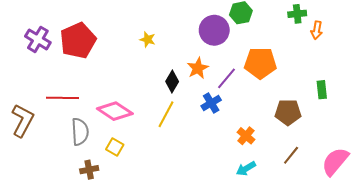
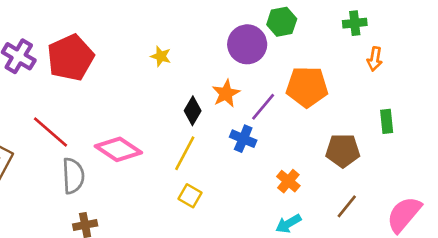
orange arrow: (317, 30) -> (375, 59), moved
red line: (63, 98) -> (51, 132), turned 40
blue cross: (211, 103) -> (243, 139), turned -36
yellow square: (115, 147) -> (190, 196), moved

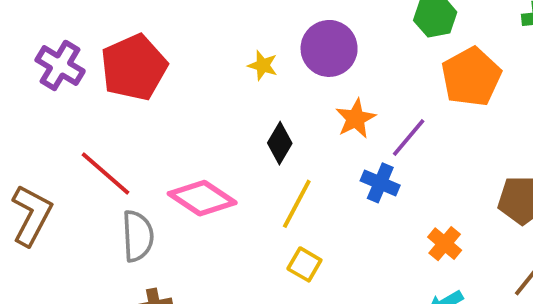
purple circle: (247, 44) -> (329, 48), moved
orange pentagon: (307, 87) -> (471, 77), moved, turned -30
black diamond: (193, 111) -> (280, 143), moved

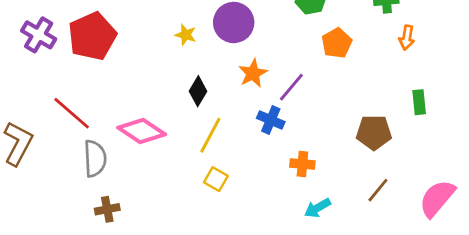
orange pentagon: (471, 77) -> (337, 43), size x0.7
orange cross: (445, 244) -> (302, 164), moved, turned -35

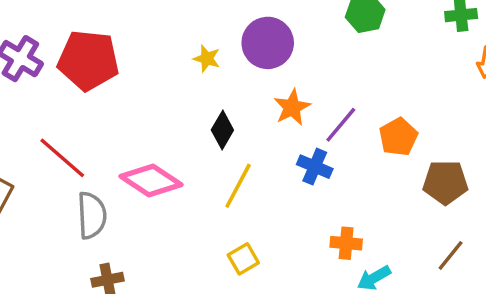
red pentagon: (92, 36) -> (88, 60), turned 30
orange pentagon: (337, 43) -> (398, 137), moved
orange cross: (302, 164) -> (346, 243), moved
yellow square: (216, 179) -> (243, 259), moved, turned 30

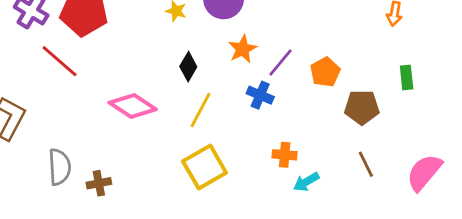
red line: (62, 158) -> (60, 61), moved
gray semicircle: (92, 215) -> (60, 167), moved
brown line: (451, 255) -> (366, 164), turned -65
yellow square: (243, 259) -> (205, 167), size x1.8

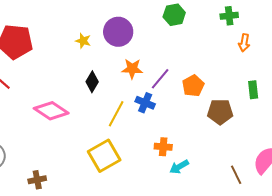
orange star: (243, 49) -> (132, 69), turned 30
yellow line: (201, 110) -> (116, 114), moved
brown line: (366, 164) -> (236, 175), moved
brown cross: (99, 183) -> (37, 180), moved

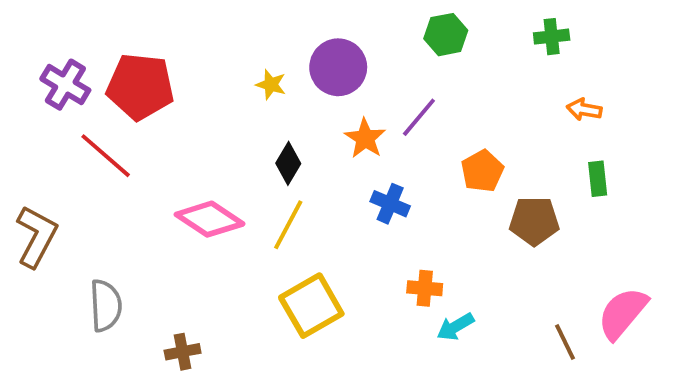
orange arrow: (244, 43) -> (584, 110), moved, turned 90
orange star: (132, 69) -> (365, 138), turned 30
purple line: (160, 79) -> (419, 117), moved
yellow line: (116, 114) -> (288, 225), moved

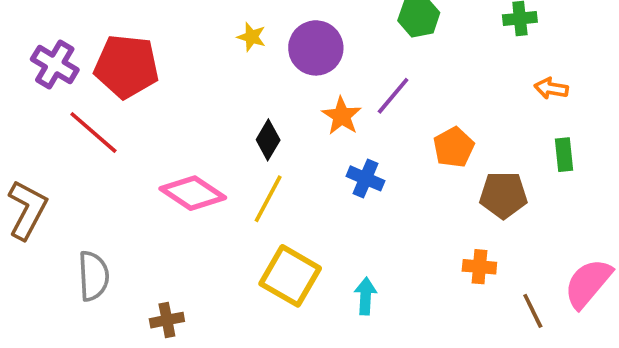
yellow star: (271, 85) -> (252, 37), moved
orange cross: (425, 288) -> (479, 267), moved
yellow square: (311, 306) -> (290, 276), turned -30
cyan arrow: (455, 327) -> (365, 296), moved, turned 123

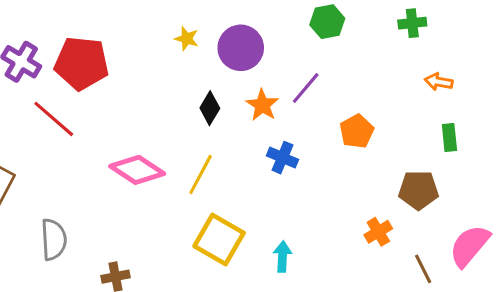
black diamond: (268, 140) -> (210, 108), moved
brown pentagon: (503, 195) -> (418, 190), moved
orange cross: (479, 267) -> (378, 232), turned -36

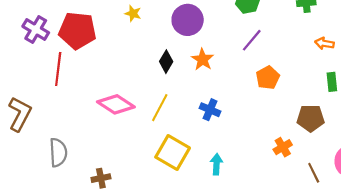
yellow star: (187, 39) -> (133, 13), moved
purple line: (306, 88) -> (252, 40), moved
red line: (54, 119) -> (58, 69), turned 56
blue cross: (282, 158) -> (210, 110), moved

